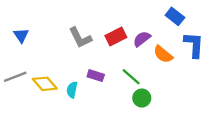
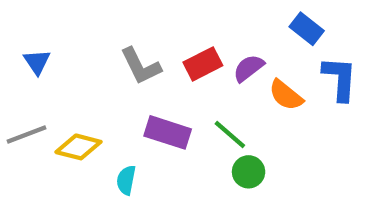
purple rectangle: (96, 76) -> (168, 132), size x1.5
yellow diamond: (45, 84) -> (78, 147), turned -35
cyan semicircle: (72, 90) -> (126, 180), moved

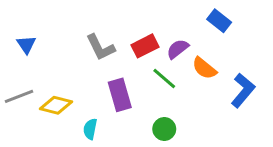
blue L-shape: (340, 79) -> (243, 90), moved, turned 36
purple rectangle: (168, 132) -> (120, 95), turned 56
green line: (230, 135) -> (164, 79), moved
green circle: (249, 172) -> (164, 129), moved

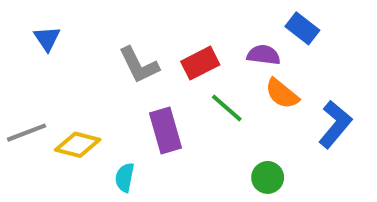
blue triangle: (26, 44) -> (47, 39), moved
purple semicircle: (178, 49) -> (264, 55), moved, turned 45
green circle: (164, 129) -> (268, 177), moved

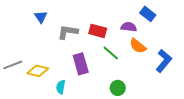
blue triangle: (47, 39) -> (41, 17), moved
red rectangle: (200, 63) -> (98, 31), turned 42
gray L-shape: (139, 65) -> (68, 32), turned 125
green circle: (268, 177) -> (118, 88), moved

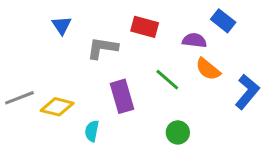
red rectangle: (98, 31) -> (145, 27), moved

